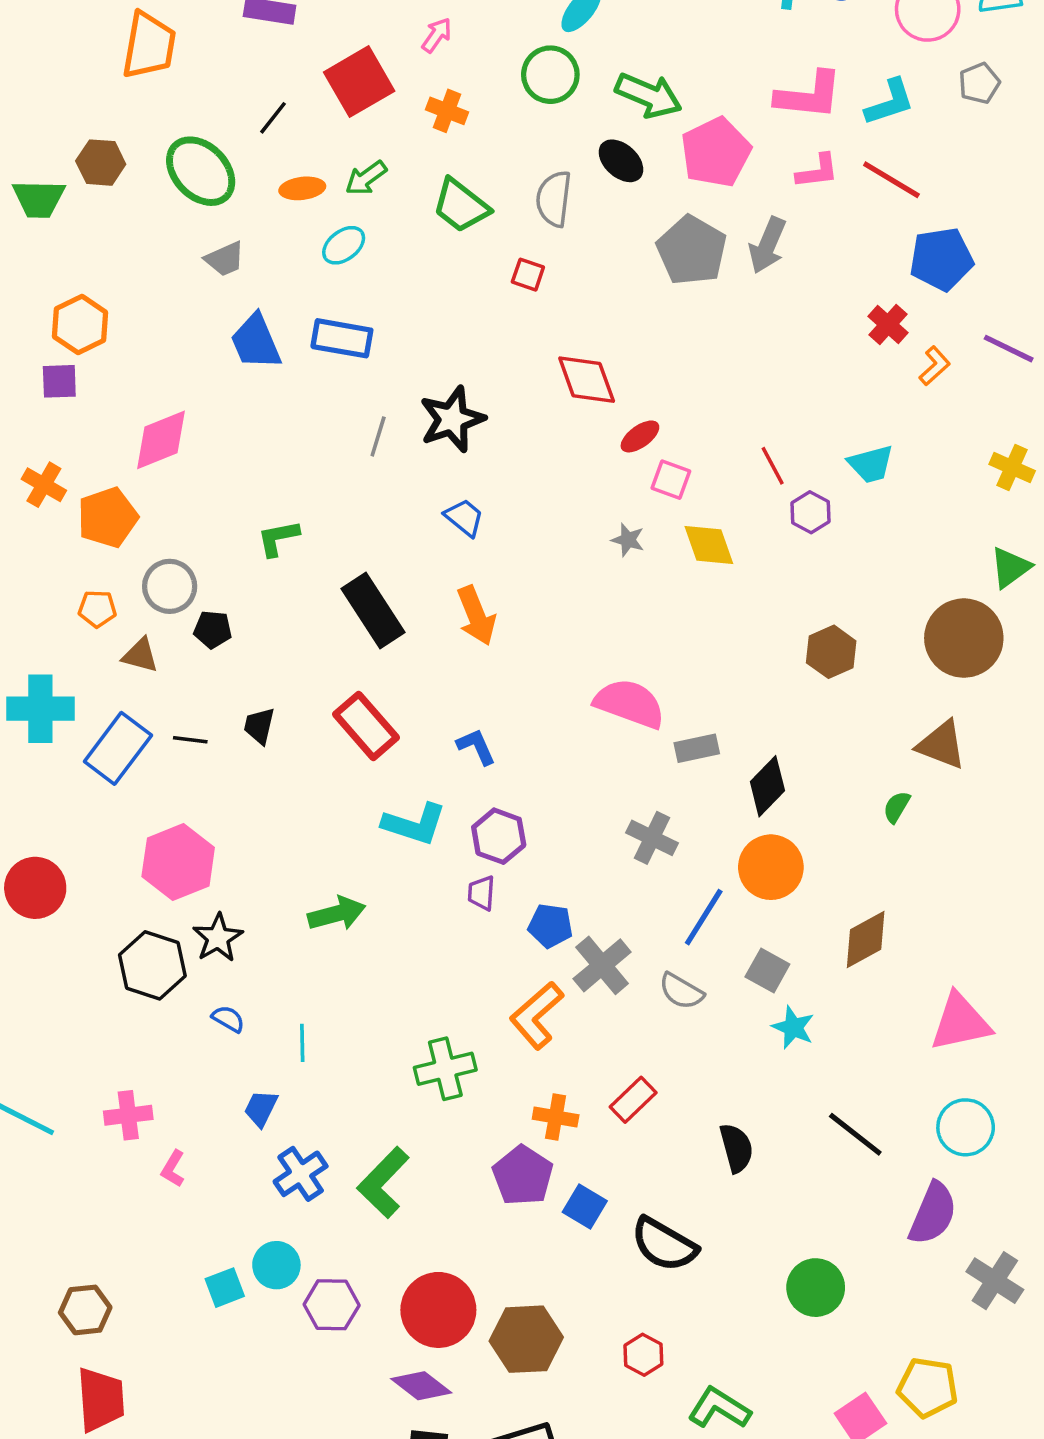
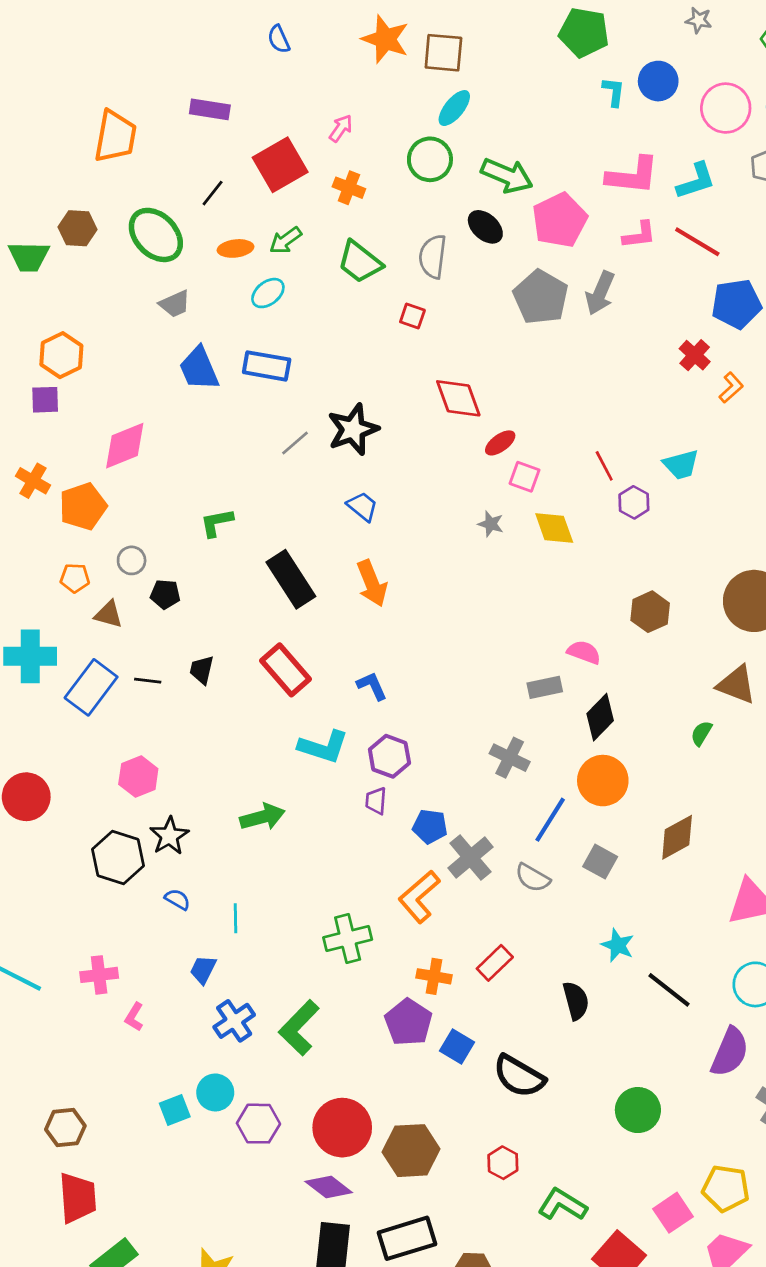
gray line: (378, 436) -> (295, 443), turned 32
gray circle: (170, 586) -> (132, 560), size x0.7
pink semicircle: (630, 704) -> (584, 652), moved, size x0.6
pink hexagon: (178, 862) -> (138, 776), size x0.7
cyan star: (793, 1027) -> (618, 945), moved

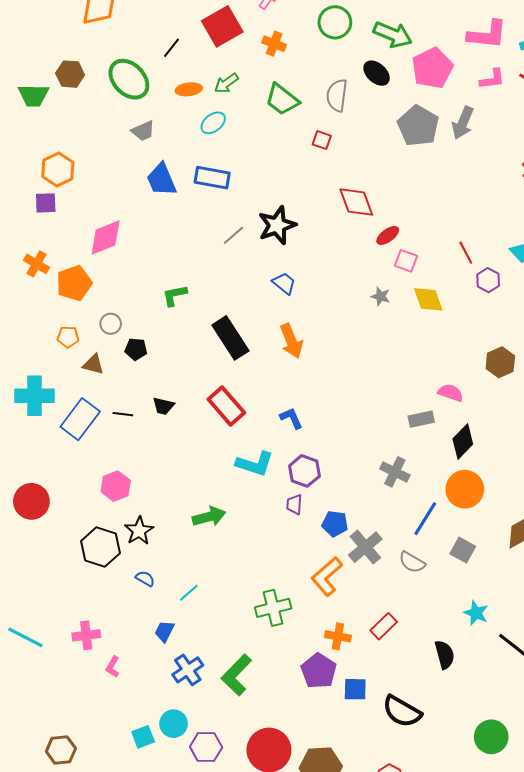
black trapezoid: (202, 670) -> (163, 406), turned -90
cyan line: (236, 918) -> (189, 593), turned 50
blue square: (457, 1047) -> (355, 689), turned -30

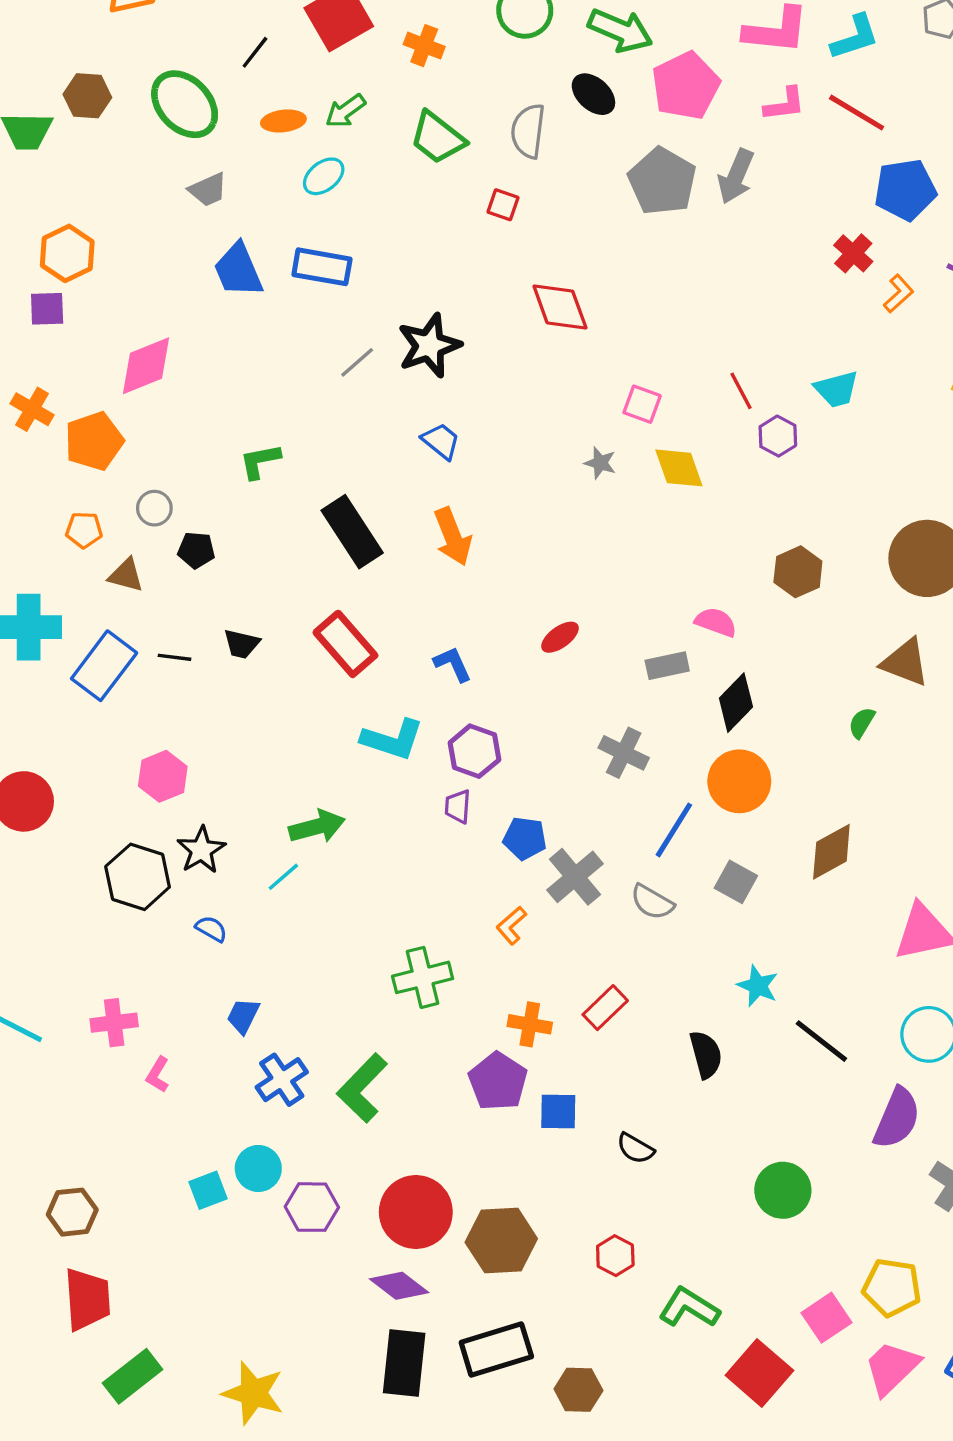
red ellipse: (388, 235) -> (560, 637), moved
orange L-shape: (327, 576) -> (511, 925), size x0.6
cyan line: (189, 593) -> (283, 877), moved
black semicircle: (402, 711) -> (635, 1148), size x0.6

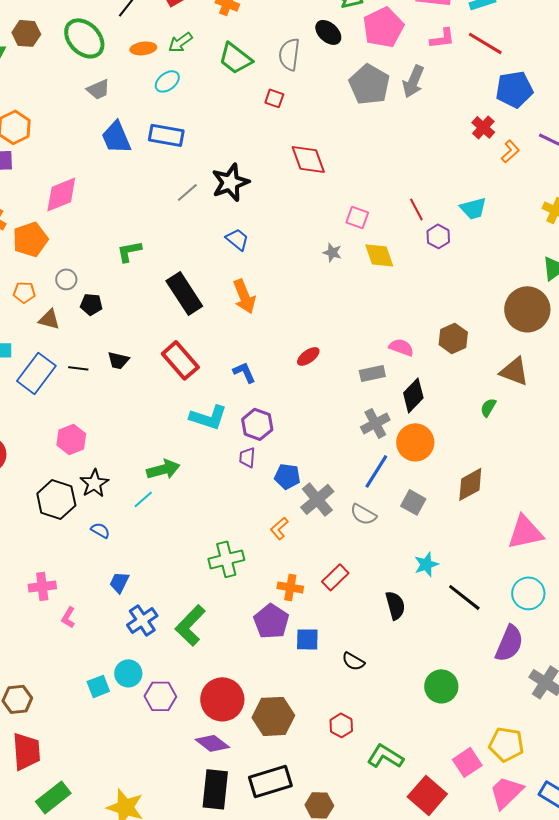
brown hexagon: (798, 572) -> (453, 338), moved
gray cross: (624, 753) -> (375, 423), moved, turned 36
cyan star: (758, 986) -> (426, 564), turned 30

